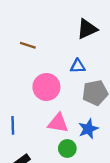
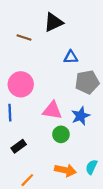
black triangle: (87, 29) -> (53, 22), moved
pink circle: (46, 87) -> (21, 84), moved

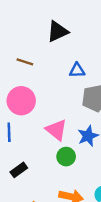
brown line: (24, 38) -> (25, 62), moved
pink triangle: (52, 110) -> (56, 130), turned 30

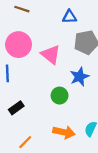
pink triangle: (56, 130) -> (51, 55), moved

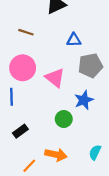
orange arrow: (64, 132) -> (56, 155), moved

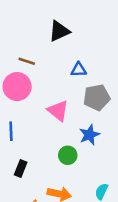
pink circle: (23, 68) -> (17, 87), moved
black rectangle: (20, 131) -> (21, 169), turned -32

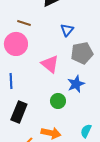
blue triangle: (79, 70) -> (67, 30), turned -48
black rectangle: (21, 169) -> (19, 112), size x1.5

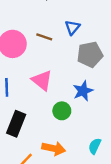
brown line: (24, 23) -> (44, 37), moved
pink triangle: (50, 64) -> (42, 80), moved

